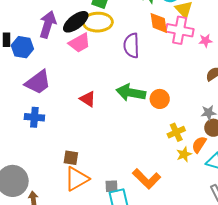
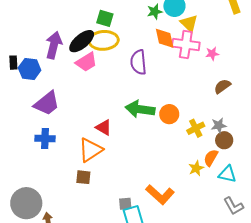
red triangle: (88, 99) -> (104, 127), moved
yellow cross: (176, 132) -> (196, 128), moved
orange triangle: (77, 179) -> (90, 150), moved

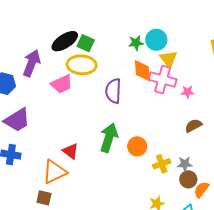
black ellipse: (82, 41) -> (65, 41), moved
green arrow: (140, 109) -> (109, 138), turned 92
orange semicircle: (211, 158) -> (201, 190), moved

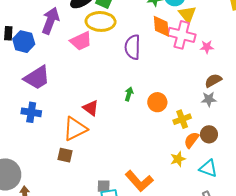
green arrow: (109, 138) -> (129, 94), size x0.5
gray star: (185, 164) -> (209, 99), moved
orange semicircle: (201, 190) -> (192, 140), moved

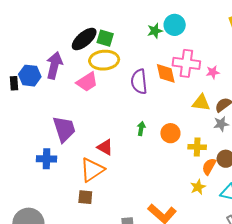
yellow triangle: (187, 14) -> (201, 103), moved, turned -36
orange diamond: (161, 26) -> (166, 73), moved
blue hexagon: (24, 42) -> (30, 76), moved
purple trapezoid: (37, 78) -> (64, 129), moved, turned -68
yellow cross: (182, 119) -> (197, 147), turned 30

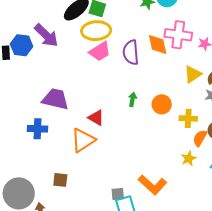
purple arrow: (54, 65) -> (46, 35), turned 120
pink trapezoid: (87, 82) -> (100, 52), moved
yellow triangle: (201, 103) -> (193, 74), turned -42
purple trapezoid: (64, 129) -> (55, 99), turned -60
brown square: (85, 197) -> (60, 180), moved

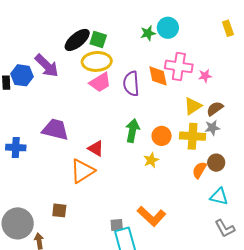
green arrow: (133, 99) -> (132, 131), size x1.6
yellow cross: (188, 118) -> (193, 136), moved, size x1.4
blue cross: (37, 129) -> (16, 147), moved
yellow star: (189, 158) -> (151, 160), moved

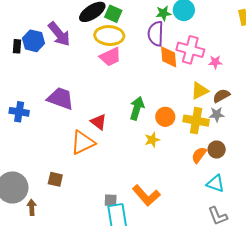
purple semicircle: (131, 84) -> (156, 34), moved

